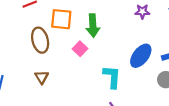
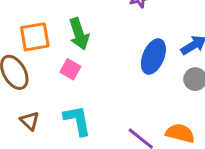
cyan L-shape: (112, 77) -> (77, 120), moved

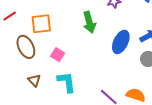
green arrow: (79, 34) -> (89, 22), moved
pink square: (70, 69) -> (58, 55), moved

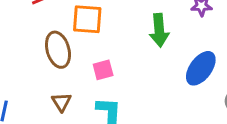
pink square: (58, 55) -> (103, 70), turned 32

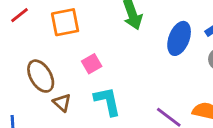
brown ellipse: (58, 50) -> (41, 76), moved

